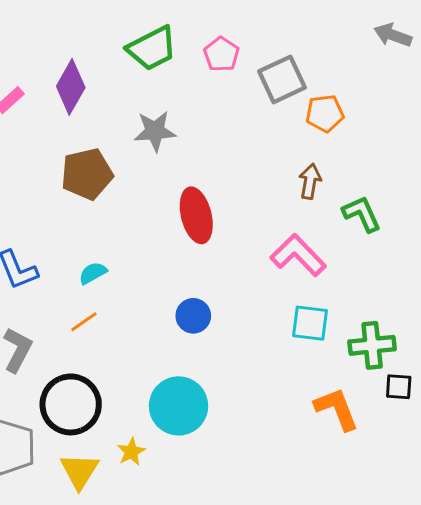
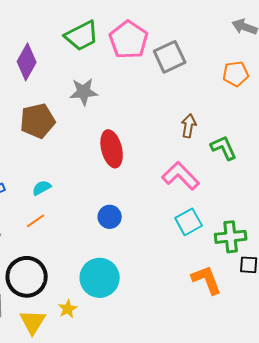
pink pentagon: (221, 54) -> (129, 40), size x1.6
orange pentagon: (325, 113) -> (236, 74), moved
cyan square: (310, 323) -> (189, 222), turned -36

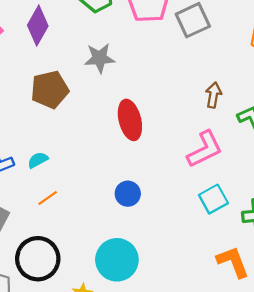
pink L-shape: (181, 176) -> (205, 149), turned 108
cyan semicircle: (42, 188) -> (38, 160), moved

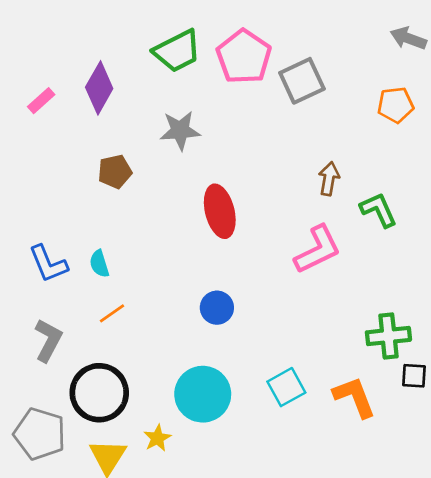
brown pentagon: (50, 90) -> (115, 172), size x0.7
cyan semicircle: (38, 160) -> (99, 264), turned -78
cyan square: (213, 199) -> (286, 387), moved

